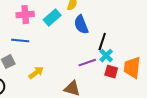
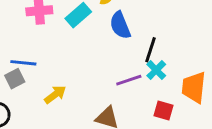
blue line: (20, 41) -> (23, 63), moved
red square: (111, 72) -> (163, 110), moved

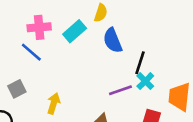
blue line: (23, 63) -> (31, 52), moved, turned 35
yellow arrow: (55, 95) -> (54, 103), turned -36

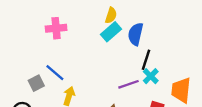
cyan rectangle: (75, 31) -> (111, 32), moved
blue semicircle: (113, 40) -> (136, 34), moved, turned 35
blue line: (31, 52) -> (55, 73), moved

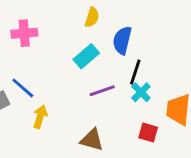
cyan rectangle: (111, 32) -> (86, 56), moved
purple line: (129, 84) -> (102, 91), moved

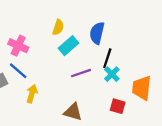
yellow semicircle: (92, 17) -> (58, 27), moved
pink cross: (24, 33) -> (18, 46), moved, turned 30

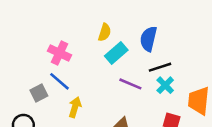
black line: (107, 58) -> (160, 67), turned 54
purple line: (81, 73) -> (130, 84), turned 42

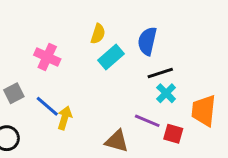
blue line: (59, 81) -> (47, 106), moved
purple line: (130, 84) -> (147, 121), moved
gray square: (39, 93) -> (14, 93), moved

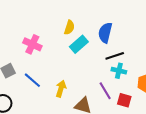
cyan cross: (166, 93) -> (119, 71), turned -32
yellow arrow: (65, 118) -> (61, 89), moved
purple line: (147, 121) -> (105, 91), turned 36

